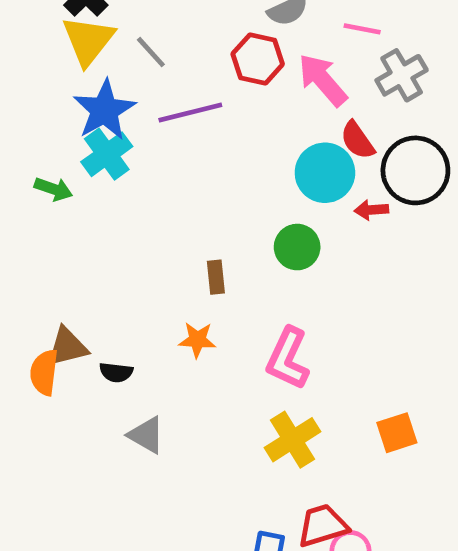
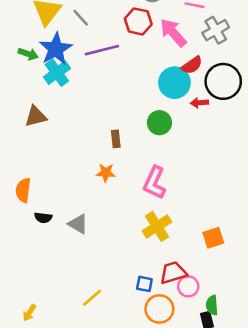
red semicircle: (357, 140) -> (192, 65), turned -90
green arrow: (53, 189) -> (28, 54), moved
brown triangle: (67, 347) -> (36, 116), moved
black semicircle: (116, 372) -> (43, 218), moved
orange square: (397, 433) -> (213, 238), moved

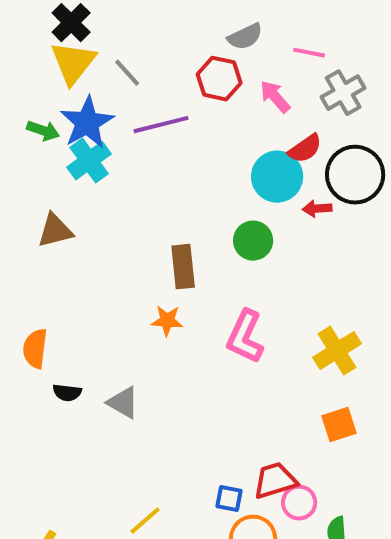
pink arrow: (173, 33) -> (275, 97), size x0.7
brown rectangle: (116, 139) -> (183, 267), size x1.5
yellow cross: (157, 226) -> (337, 351), moved

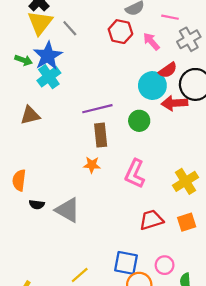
purple line: (161, 125) -> (97, 109), moved
red arrow: (317, 209) -> (174, 103), size x1.6
gray triangle: (123, 403) -> (68, 210), size x1.4
red trapezoid: (275, 481) -> (151, 220), moved
blue square: (229, 499) -> (126, 263), size x1.6

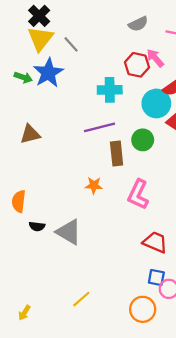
red hexagon: (120, 32) -> (137, 65), moved
cyan cross: (49, 77) -> (110, 90), moved, turned 35
brown rectangle: (101, 135) -> (117, 154), moved
red trapezoid: (151, 220) -> (155, 242), turned 40
blue square: (126, 263) -> (156, 277), moved, size x0.7

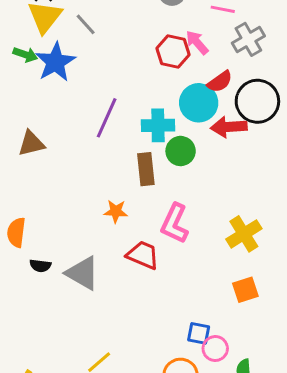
green arrow: (23, 77) -> (25, 55), moved
cyan cross: (110, 90) -> (158, 125), moved
purple line: (99, 127) -> (107, 118), moved, turned -52
red trapezoid: (155, 242) -> (143, 255), moved

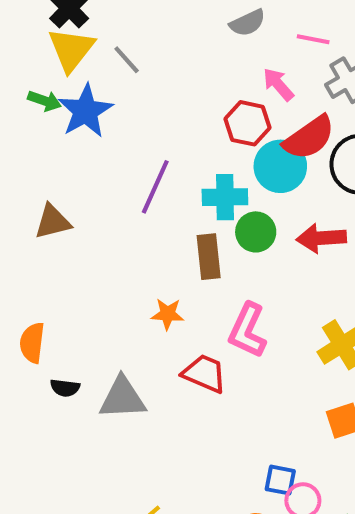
red hexagon: (173, 52) -> (248, 123), moved
red semicircle: (220, 82) -> (309, 138), size x1.5
red arrow: (229, 127) -> (321, 238), moved
gray triangle: (83, 273) -> (122, 398), turned -33

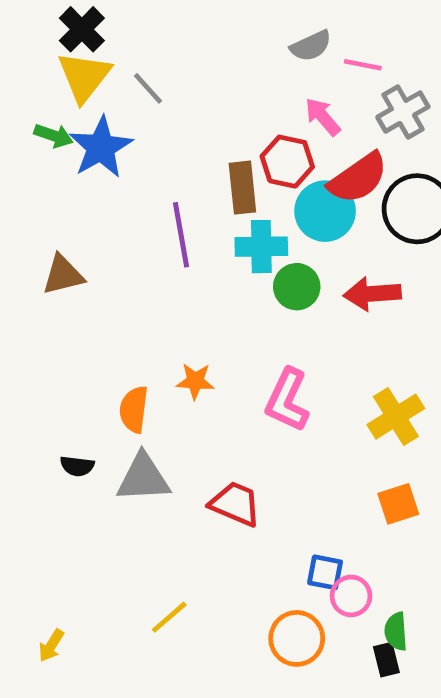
gray semicircle: (248, 23) -> (311, 46), moved
purple line: (155, 187) -> (181, 235), turned -34
brown rectangle: (209, 257) -> (242, 188), moved
orange semicircle: (32, 343) -> (134, 409), moved
red trapezoid: (204, 373) -> (235, 504), moved

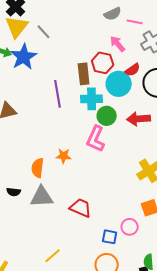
red semicircle: (358, 178) -> (133, 70), size x0.6
pink L-shape: (287, 400) -> (96, 139), moved
blue square: (325, 572) -> (110, 237), moved
pink circle: (351, 596) -> (130, 227), moved

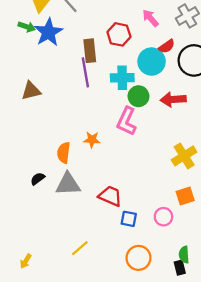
red hexagon: (103, 63) -> (119, 34), moved
brown rectangle: (84, 74) -> (90, 51), moved
black semicircle: (14, 192) -> (38, 179), turned 136
blue square: (110, 237) -> (129, 219), moved

